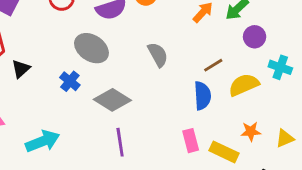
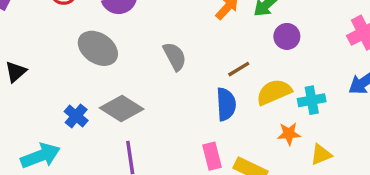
cyan cross: (280, 67) -> (312, 100), moved, turned -30
blue cross: (70, 81) -> (76, 116), moved
orange star: (251, 131) -> (289, 134), moved

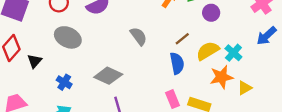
gray ellipse: (98, 48) -> (68, 37), moved
cyan cross: (312, 100) -> (233, 53), turned -30
blue cross: (76, 116) -> (64, 82), moved
orange star: (289, 134) -> (221, 77), size x1.5

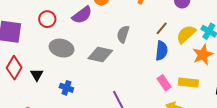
gray semicircle: (139, 36) -> (123, 34), turned -114
blue semicircle: (177, 63) -> (162, 51), turned 30
gray diamond: (108, 76) -> (100, 54), moved

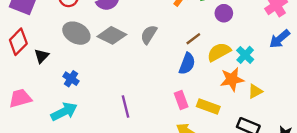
gray diamond: (100, 54) -> (112, 35), moved

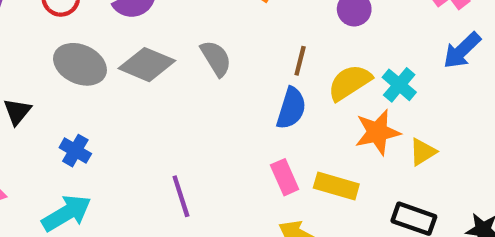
gray semicircle: (149, 35) -> (216, 58), turned 120
brown line: (193, 39) -> (300, 61), turned -35

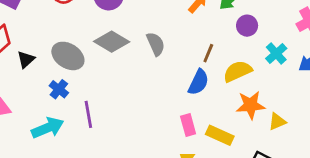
gray ellipse: (80, 64) -> (68, 56), moved
cyan cross: (399, 85) -> (276, 53), moved
purple line: (181, 196) -> (88, 114), moved

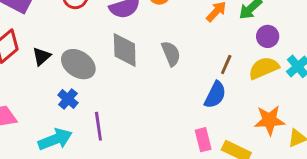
gray diamond: (112, 42) -> (125, 50), turned 56
black triangle: (26, 59) -> (42, 56), moved
yellow semicircle: (238, 71) -> (264, 68), moved

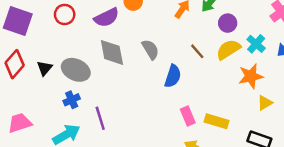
brown line: (226, 65) -> (197, 51), turned -56
blue semicircle: (215, 95) -> (173, 76), moved
blue cross: (68, 99) -> (72, 100), turned 35
orange star: (269, 120) -> (251, 76), moved

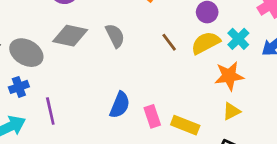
gray diamond: (112, 52) -> (70, 36), turned -72
blue semicircle: (173, 76) -> (120, 105), moved
yellow triangle: (265, 103) -> (231, 111), moved

